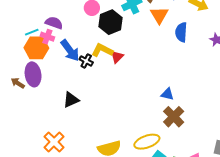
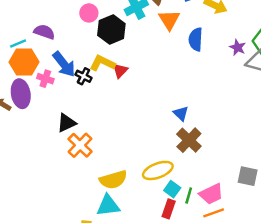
pink cross: (47, 37) -> (45, 79), moved
blue triangle: (167, 94) -> (181, 113), turned 32
orange cross: (54, 142) -> (80, 145), moved

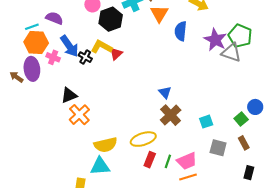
purple star: (238, 47) -> (215, 40), size x1.6
cyan square: (172, 189) -> (206, 122), moved, turned 32
red rectangle: (169, 209) -> (150, 160), moved

